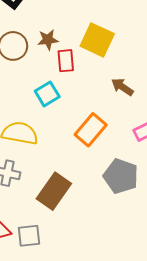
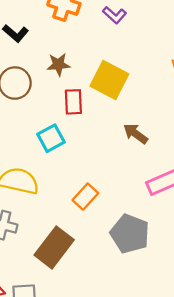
brown star: (48, 40) -> (58, 65), moved
orange rectangle: (91, 130) -> (85, 197), moved, size x0.7

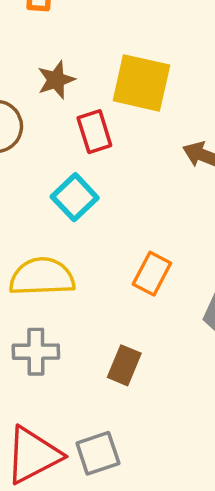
brown rectangle: (54, 247) -> (124, 365), size x0.6

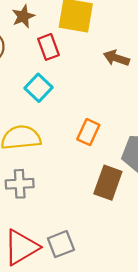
brown rectangle: (124, 365) -> (108, 183), moved, size x1.4

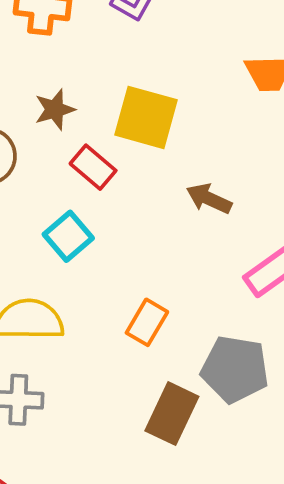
red rectangle: (48, 47) -> (93, 167), turned -35

